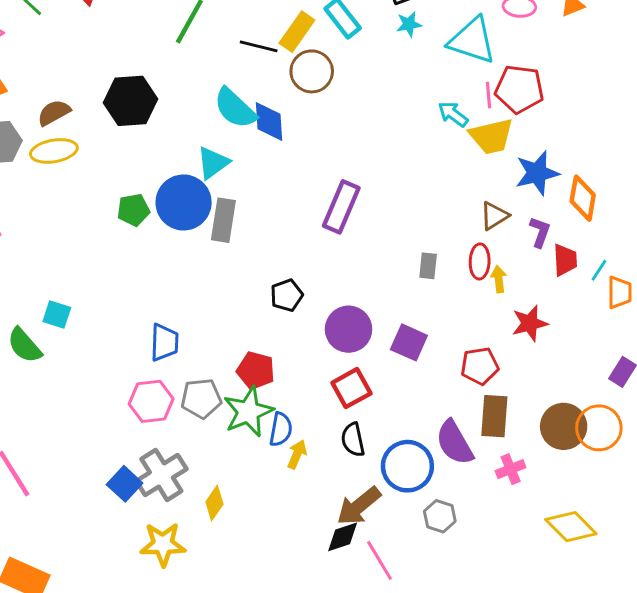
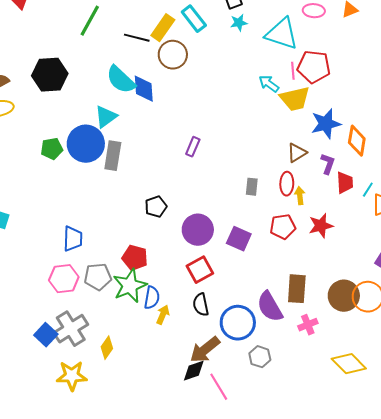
purple rectangle: (341, 207) -> (193, 147), size x0.6
red pentagon: (480, 366) -> (283, 227), moved

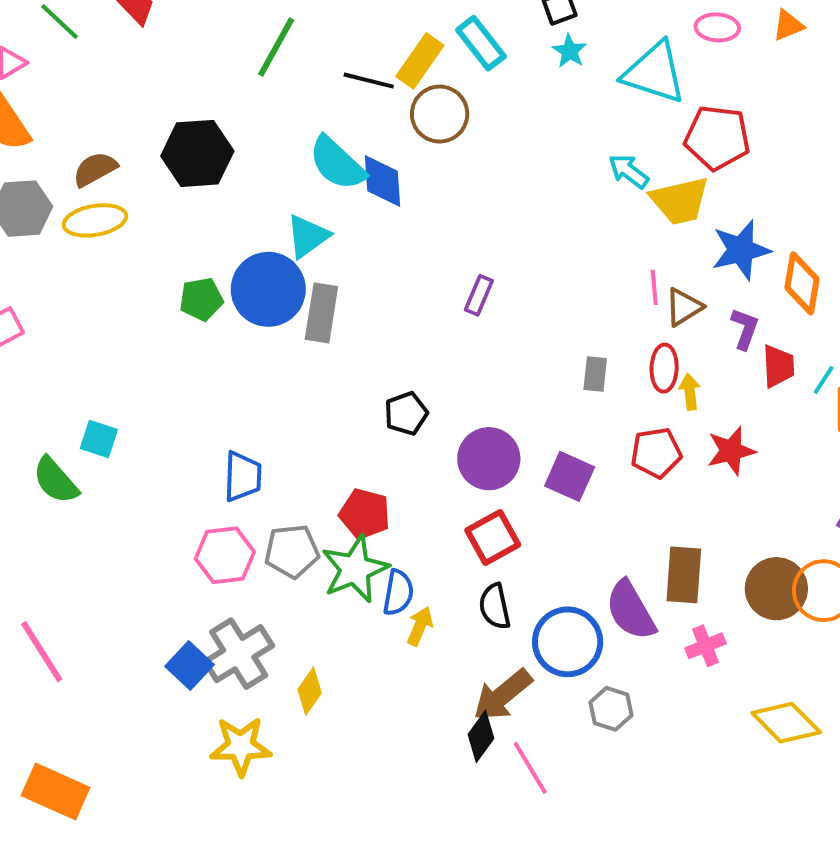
cyan star: (239, 23) -> (570, 51), turned -30
pink line: (293, 71) -> (654, 287), moved
black diamond: (194, 371) -> (481, 736), turned -35

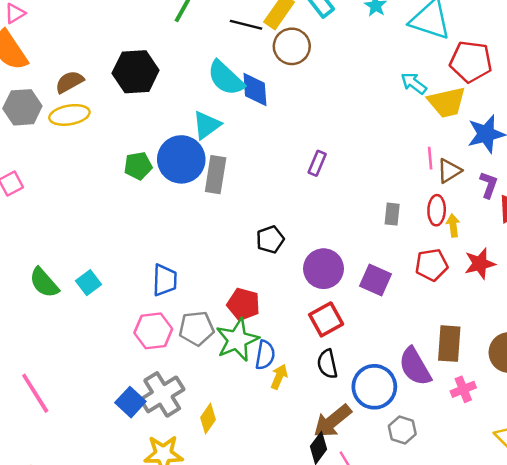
cyan square: (99, 439) -> (89, 283), moved, turned 35

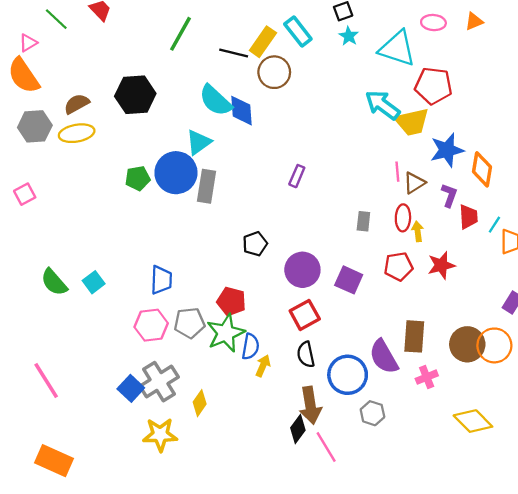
cyan arrow: (414, 83) -> (383, 105), size x1.5
brown arrow: (332, 421) -> (310, 405), turned -60

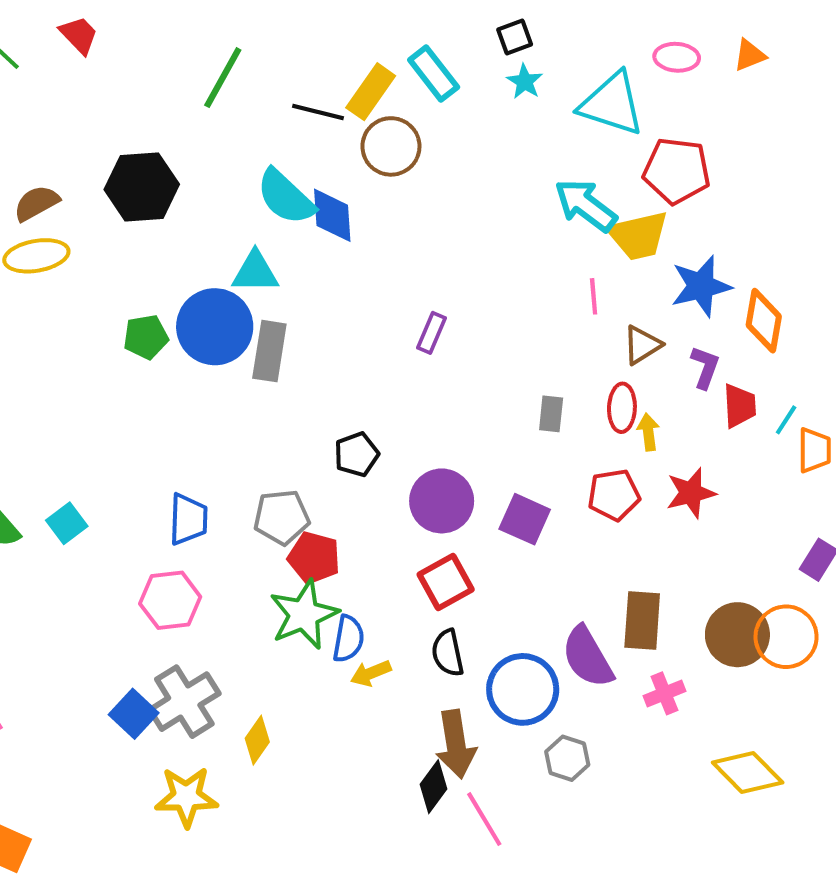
cyan triangle: (199, 142) -> (255, 272), turned 36
pink line: (397, 172) -> (594, 296), moved
gray pentagon: (190, 323) -> (282, 517), moved
yellow arrow: (263, 366) -> (371, 673), turned -135

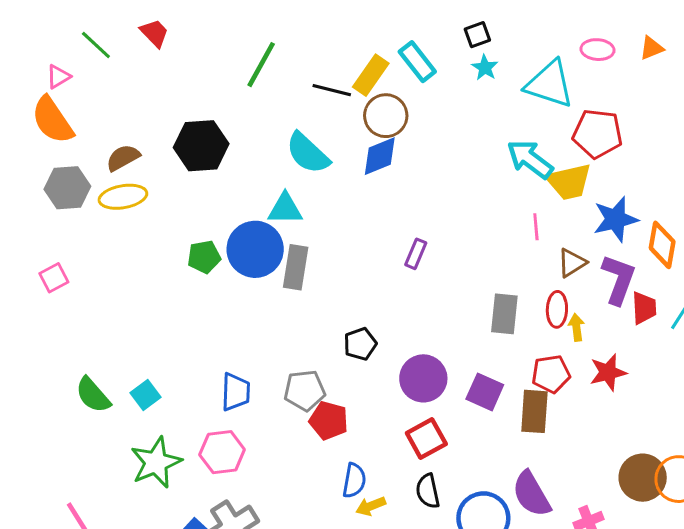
blue diamond: (332, 215) -> (380, 156), moved, turned 72
purple L-shape: (705, 367) -> (619, 279), size x1.6
gray rectangle: (551, 414) -> (504, 314), size x1.5
green star: (304, 614) -> (156, 463), moved
brown rectangle: (642, 621) -> (534, 411), moved

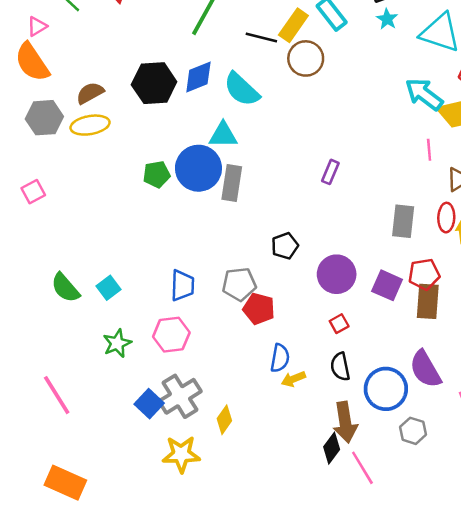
blue diamond: (380, 156) -> (198, 77), moved
red pentagon: (551, 374) -> (424, 274), moved
red square: (426, 439) -> (339, 324), size x0.6
green star: (156, 463) -> (117, 343), size x0.7

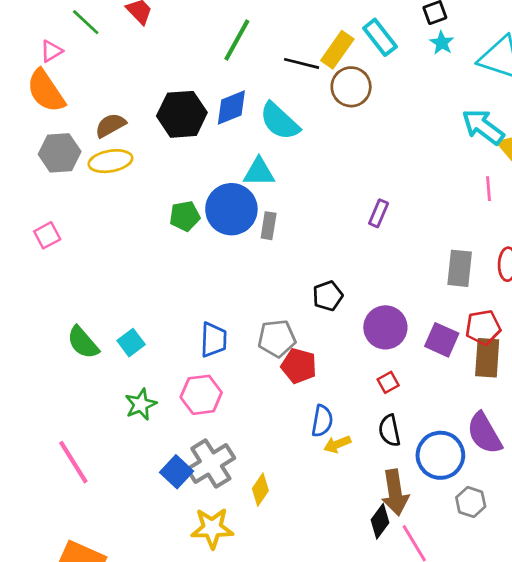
gray rectangle: (232, 183) -> (269, 226), size x0.7

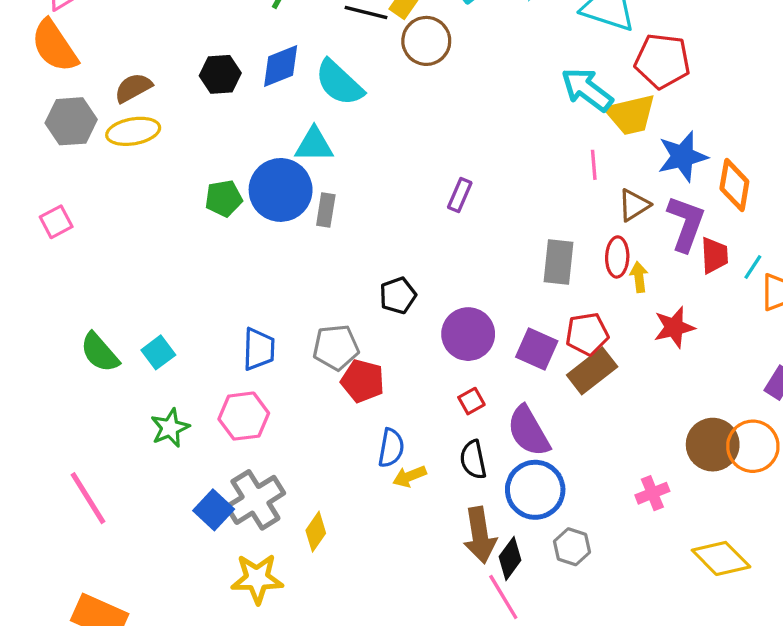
black hexagon: (182, 114) -> (220, 74), size x0.7
brown rectangle: (487, 358) -> (592, 371), turned 48
purple semicircle: (484, 433) -> (528, 431), moved
black diamond: (380, 521) -> (510, 558), moved

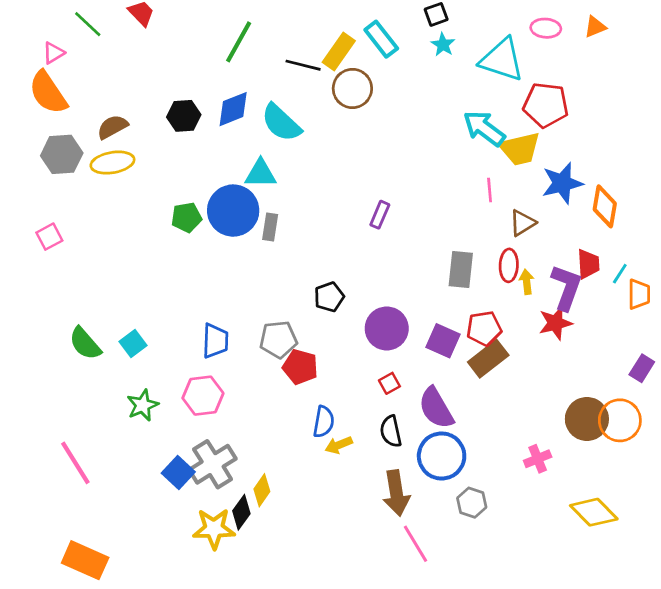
purple L-shape: (686, 223) -> (566, 287), moved
black diamond: (510, 558) -> (241, 512), moved

